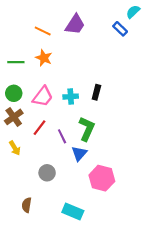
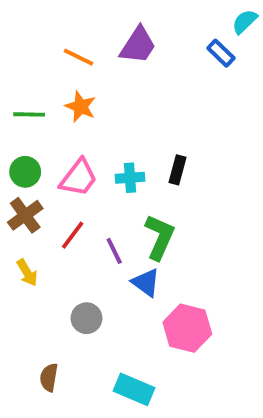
blue triangle: (79, 153) -> (146, 283), turned -35

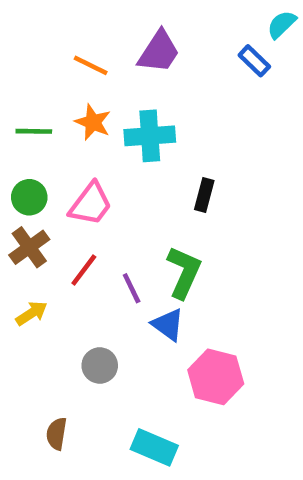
cyan cross: (130, 178) -> (150, 136), moved, size x1.5
yellow arrow: (27, 273) -> (32, 313), turned -92

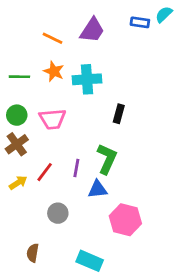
blue rectangle: (254, 61) -> (140, 22), moved, turned -36
pink trapezoid: (91, 204) -> (53, 119), turned 48
red line: (84, 270) -> (45, 172), moved
purple line: (132, 288) -> (76, 168), turned 36
blue triangle: (168, 325) -> (98, 189), turned -42

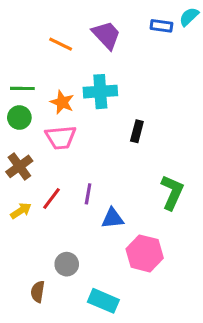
purple trapezoid: (92, 30) -> (106, 35), turned -76
orange star: (54, 71) -> (62, 102), moved
green circle: (17, 115) -> (19, 118), moved
green L-shape: (107, 159) -> (172, 192), moved
gray circle: (58, 213) -> (67, 264), moved

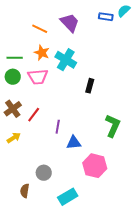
cyan cross: (100, 92) -> (66, 60), turned 35
orange star: (62, 102) -> (42, 53), moved
pink trapezoid: (61, 137) -> (38, 77), moved
red line: (51, 198) -> (34, 115), moved
cyan rectangle: (103, 301) -> (68, 197), turned -54

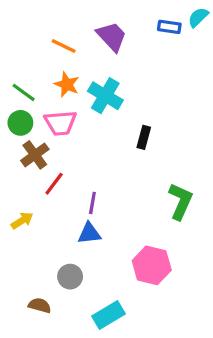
green line: (15, 58) -> (24, 92), turned 35
brown cross: (13, 109) -> (35, 155), moved
blue triangle: (74, 143) -> (89, 233), moved
brown semicircle: (25, 191) -> (40, 305), turned 96

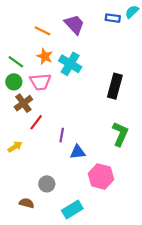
black rectangle: (144, 137) -> (115, 86), moved, size x1.6
blue triangle: (89, 233) -> (78, 152), moved

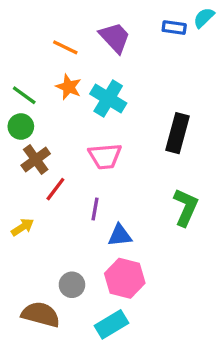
pink trapezoid: (40, 82) -> (105, 156), moved
pink hexagon: (101, 177) -> (125, 278), moved
brown semicircle: (27, 203) -> (41, 314), size x1.6

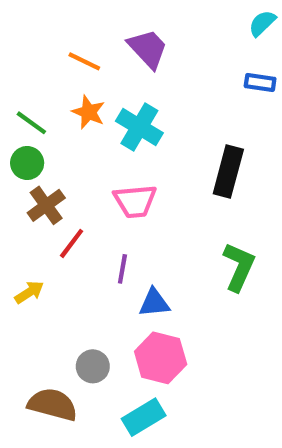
blue rectangle: (174, 28) -> (260, 83), moved

